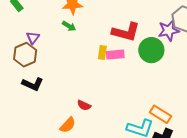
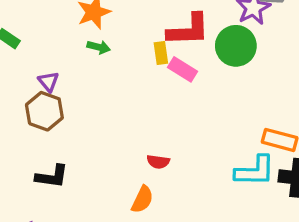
yellow rectangle: (102, 53) -> (161, 53), moved
pink rectangle: (115, 55) -> (183, 69), turned 54
black L-shape: (33, 84) -> (52, 176), moved

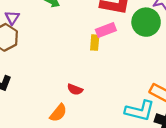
yellow rectangle: (161, 53) -> (95, 43), moved
pink rectangle: (183, 69) -> (106, 30), turned -66

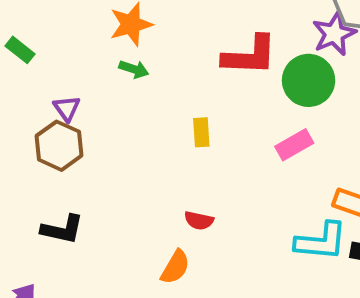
pink rectangle: (106, 30) -> (294, 145), moved
yellow rectangle: (95, 43) -> (201, 132), moved

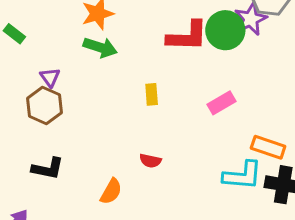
green arrow: (134, 69) -> (100, 47), size x1.5
green circle: (309, 80) -> (225, 30), moved
orange semicircle: (175, 267) -> (111, 191), moved

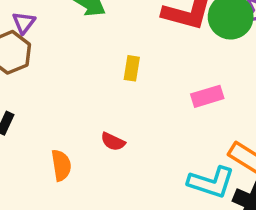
orange semicircle: (111, 191) -> (61, 165), turned -52

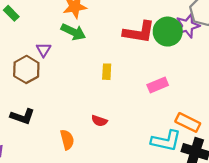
purple triangle: (24, 23) -> (44, 50), moved

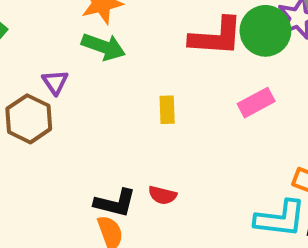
pink rectangle: (158, 85) -> (256, 103), moved
black L-shape: (22, 116) -> (115, 203), moved

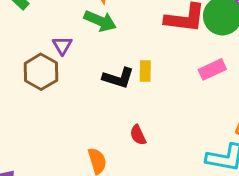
red semicircle: (162, 195) -> (138, 135), turned 48
black L-shape: (115, 203) -> (118, 78), moved

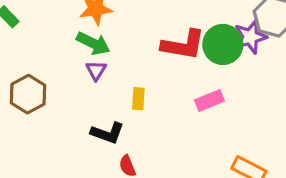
purple triangle: (62, 45) -> (96, 70), moved
black L-shape: (118, 78) -> (108, 133), moved

